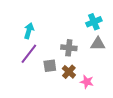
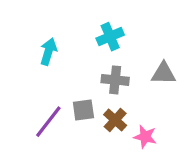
cyan cross: (94, 22) -> (110, 37), moved
purple line: (29, 54) -> (48, 122), moved

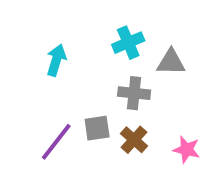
gray triangle: (164, 73) -> (171, 62), moved
pink star: (145, 137) -> (187, 150), moved

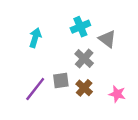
gray triangle: (171, 62) -> (107, 39), turned 36
gray cross: (134, 93) -> (84, 59), turned 36

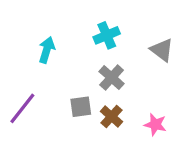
gray triangle: (107, 39) -> (162, 50), moved
purple line: (35, 89) -> (22, 108), moved

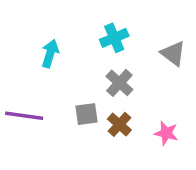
purple line: (22, 108) -> (24, 116), turned 60

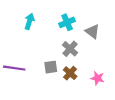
cyan arrow: (50, 53) -> (29, 21), moved
gray triangle: (173, 53) -> (92, 31), moved

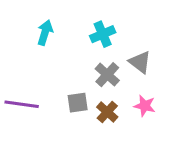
gray triangle: (92, 31) -> (140, 62), moved
pink star: (97, 78) -> (145, 106), moved

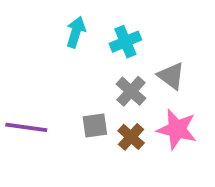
cyan arrow: (45, 33) -> (76, 32), moved
pink star: (145, 106) -> (177, 129), size x1.5

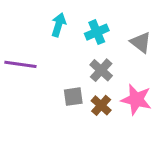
gray triangle: (171, 76) -> (141, 42), moved
purple line: (26, 127) -> (20, 64), moved

